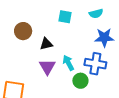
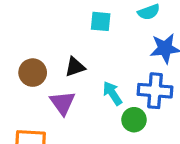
brown circle: (23, 31) -> (33, 73), moved
purple triangle: (47, 67) -> (63, 103), moved

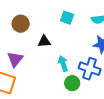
brown circle: (33, 73) -> (21, 24), moved
purple triangle: (63, 103) -> (15, 59), moved

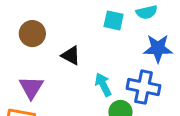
cyan square: (67, 18) -> (114, 20), moved
black triangle: (44, 41) -> (71, 55), turned 40

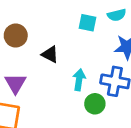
cyan arrow: (103, 85) -> (79, 80), turned 36

